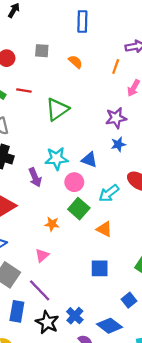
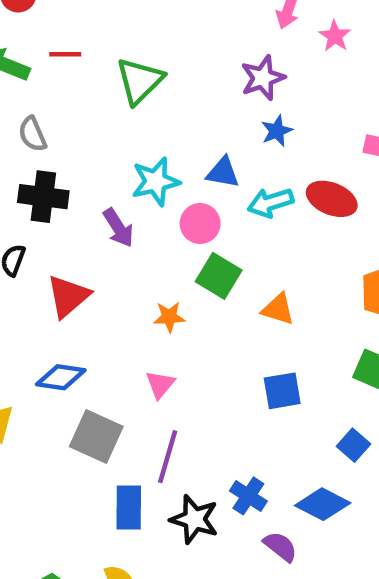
cyan arrow: (109, 193) -> (270, 203), moved, turned 30
purple line: (40, 290) -> (168, 457), turned 70

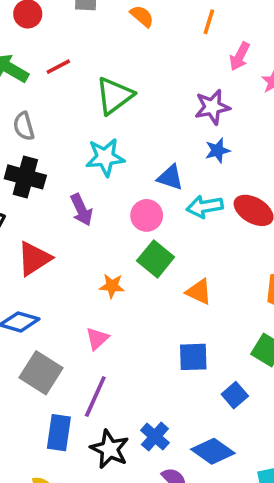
red line: (65, 54) -> (58, 67), turned -35
cyan star: (156, 182) -> (105, 157), moved
blue square: (354, 445) -> (235, 395), moved

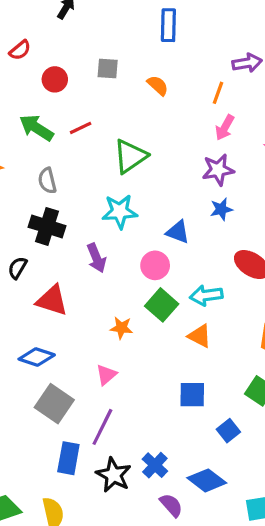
pink arrow: (240, 56) -> (225, 127), moved
cyan arrow: (205, 207) -> (206, 295), moved
red triangle: (34, 259) -> (52, 300), turned 48

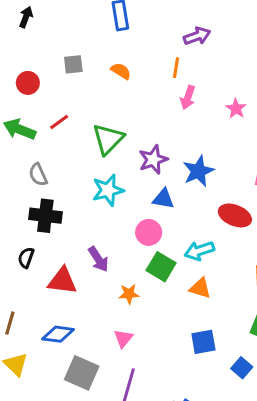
purple star: (218, 170) -> (153, 160), moved
blue star: (221, 209) -> (198, 171), size x1.5
purple arrow: (96, 258) -> (98, 259), moved

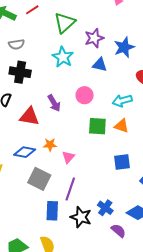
gray semicircle: (38, 175) -> (16, 44), turned -77
cyan star: (108, 190) -> (63, 57), turned -30
pink circle: (149, 232) -> (85, 95), moved
green square: (161, 267) -> (97, 126), moved, turned -30
orange star: (129, 294) -> (50, 145), moved

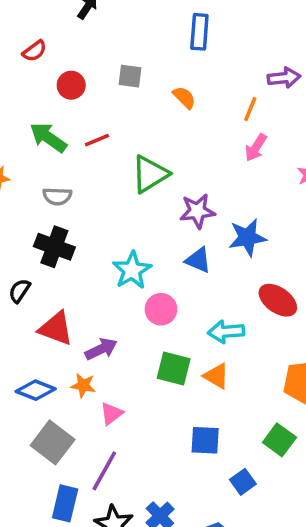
cyan star: (63, 57) -> (132, 270), moved
purple arrow: (54, 103) -> (101, 349), moved, turned -96

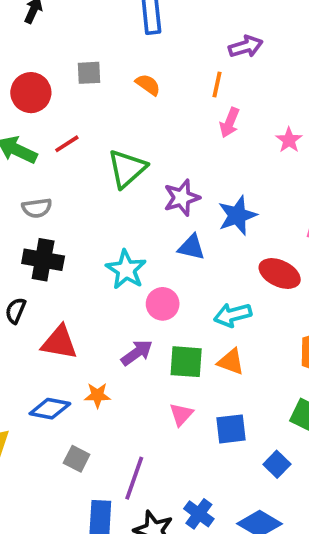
red circle: (71, 85) -> (31, 93), size x1.4
purple arrow: (101, 349) -> (137, 353), moved
pink triangle: (111, 413) -> (181, 414), moved
gray square: (53, 442) -> (77, 459), size x0.6

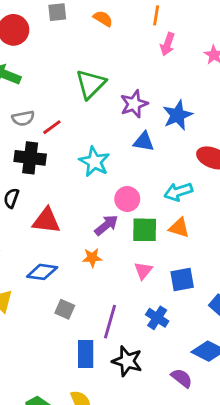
red line: (67, 144) -> (52, 127), moved
pink circle: (163, 304) -> (127, 199), moved
orange star: (97, 395) -> (92, 258), moved
blue cross: (199, 514) -> (157, 318), moved

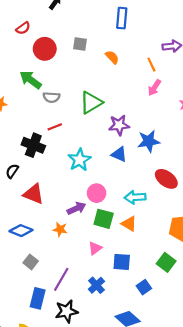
orange line: (156, 15) -> (151, 65), turned -48
gray semicircle: (23, 118) -> (51, 97), moved
black star: (127, 361) -> (67, 311), turned 30

